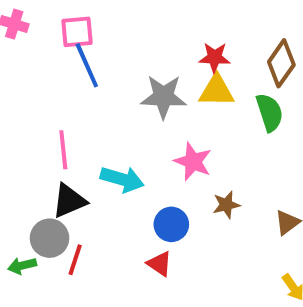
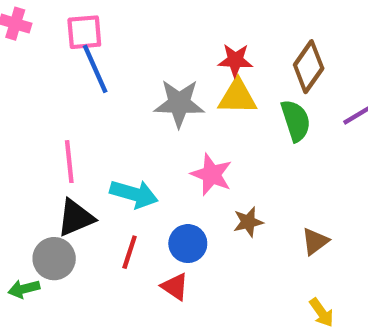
red line: (75, 260) -> (130, 252), moved

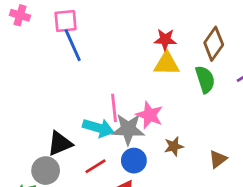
gray star: (179, 103) -> (128, 129), moved
pink line: (69, 162) -> (114, 108), moved
red line: (130, 252) -> (95, 166), turned 40

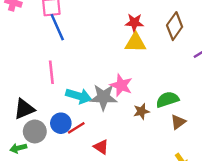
green semicircle: (205, 79) -> (167, 100), moved, turned -90
pink line: (114, 108) -> (51, 72), moved
black triangle: (60, 143) -> (24, 109), moved
blue circle: (134, 161) -> (61, 123), moved

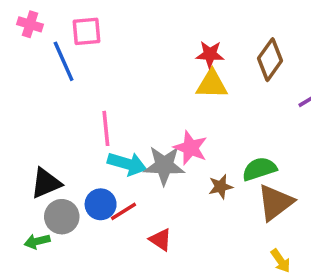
blue line: (57, 27) -> (64, 61), moved
pink line: (51, 72) -> (106, 128), moved
brown triangle: (178, 122) -> (275, 203), size x1.6

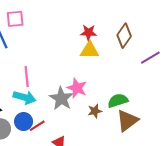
cyan arrow: (127, 164) -> (25, 97), moved
gray star: (164, 165) -> (61, 98), turned 30

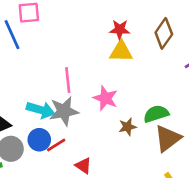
pink line: (27, 76) -> (68, 80), moved
gray star: (61, 98) -> (64, 111), moved, turned 30

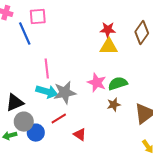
pink line: (68, 80) -> (47, 69), moved
green semicircle: (156, 114) -> (118, 84), moved
blue circle: (39, 140) -> (36, 133), moved

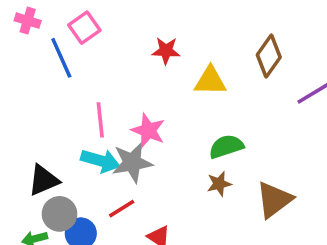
pink square: (38, 17) -> (84, 28), turned -30
red star: (108, 30) -> (166, 51), moved
pink star: (97, 83) -> (148, 131), moved

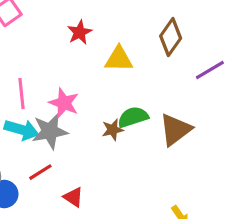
red star: (166, 51) -> (80, 32), turned -30
brown star: (219, 184) -> (113, 130), moved
brown triangle: (274, 200) -> (175, 130), moved

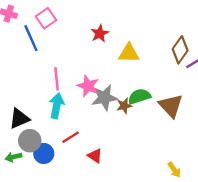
brown diamond: (171, 37) -> (180, 50), moved
cyan arrow: (22, 130) -> (57, 106), turned -95
brown triangle: (175, 130) -> (171, 106), turned -36
gray star: (50, 131) -> (104, 98), moved

